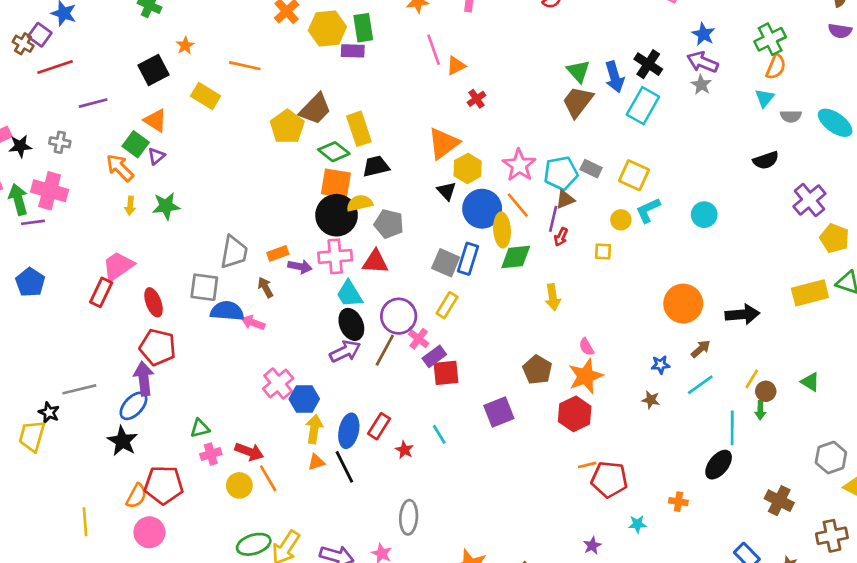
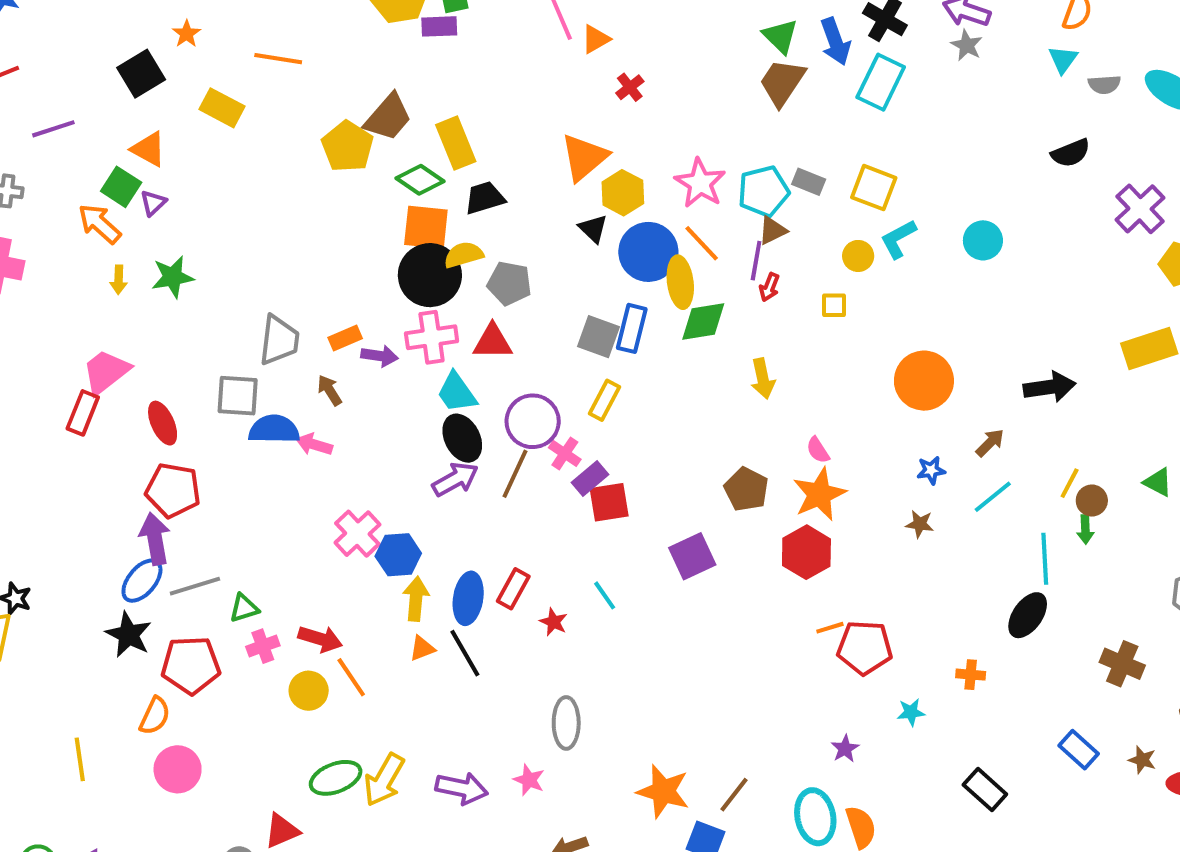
orange circle: (683, 304) -> (924, 381), moved
gray line: (79, 389) -> (195, 586), moved
red pentagon: (164, 485) -> (191, 665), moved

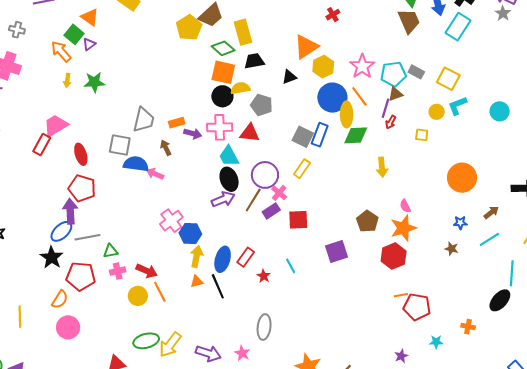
brown trapezoid: (782, 82) -> (409, 21), turned 116
black triangle: (593, 229) -> (289, 77), moved, turned 49
black circle: (430, 275) -> (222, 96), size x0.7
purple rectangle: (590, 479) -> (271, 211), moved

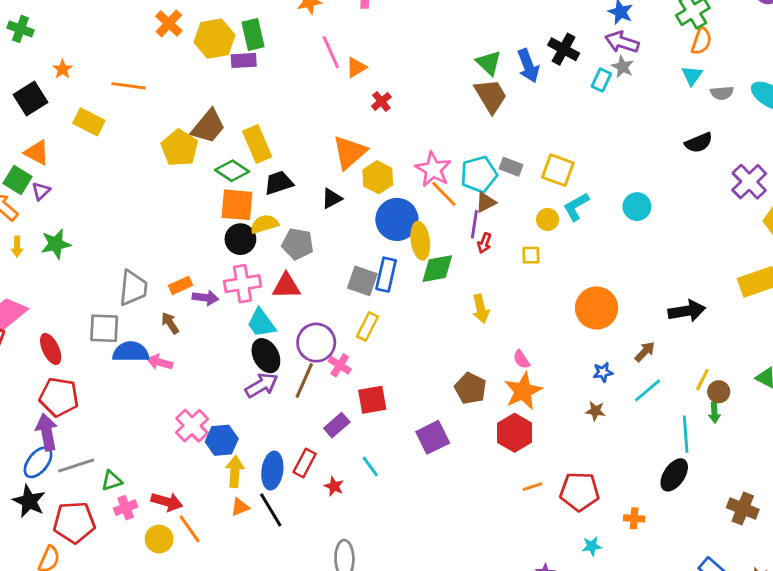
cyan rectangle: (458, 27) -> (601, 80), moved, size x0.6
orange line: (359, 96) -> (444, 194), moved
purple rectangle: (271, 211) -> (337, 425), moved
red pentagon: (417, 307) -> (580, 491), moved

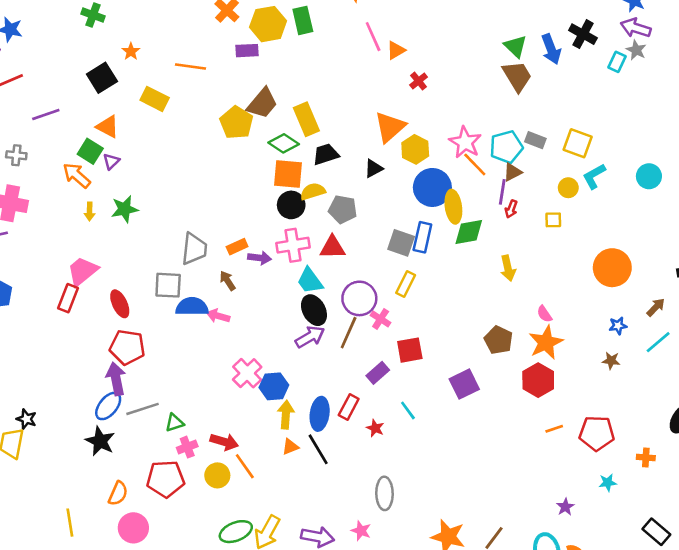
purple rectangle: (244, 60) -> (247, 51), moved
red pentagon: (74, 522) -> (166, 479), moved

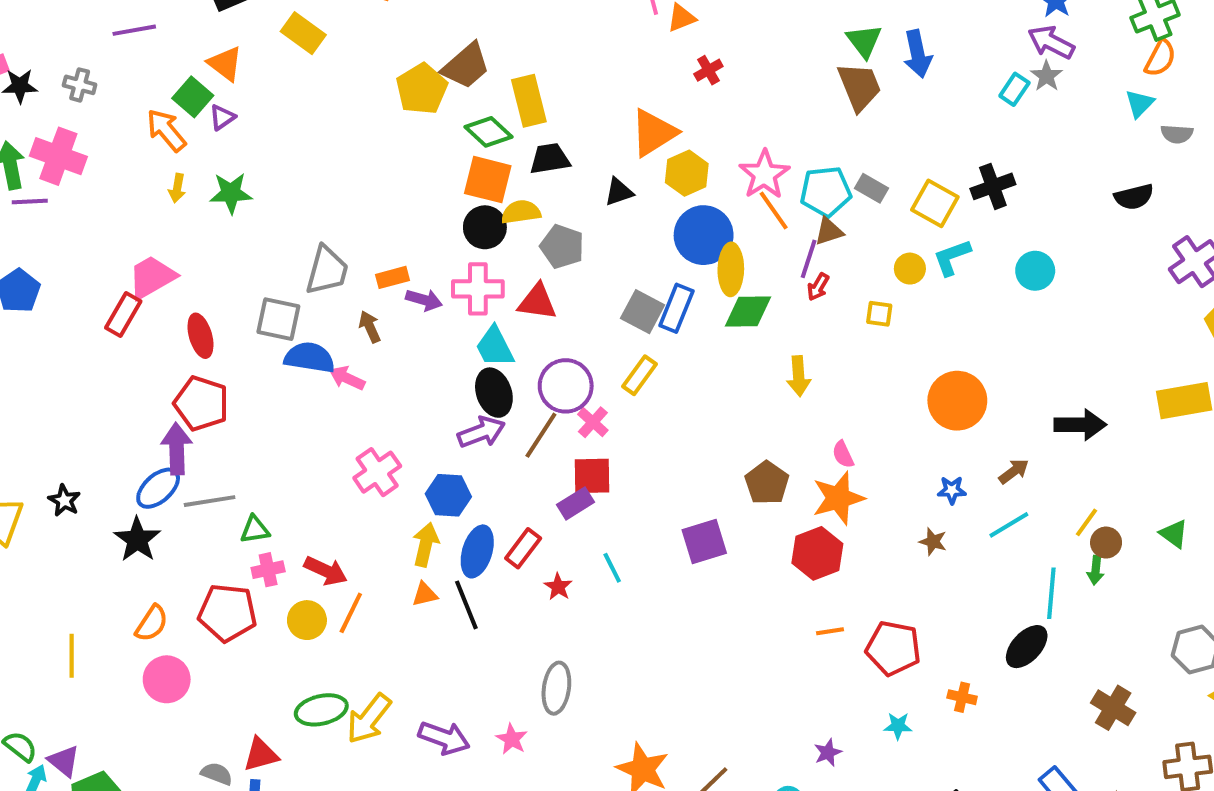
black cross: (583, 34) -> (993, 186), moved, turned 32
red square: (410, 350) -> (592, 476), moved
blue hexagon: (274, 386) -> (448, 495), moved
black star: (26, 419) -> (64, 500), moved
orange line: (245, 466) -> (351, 613), turned 52

